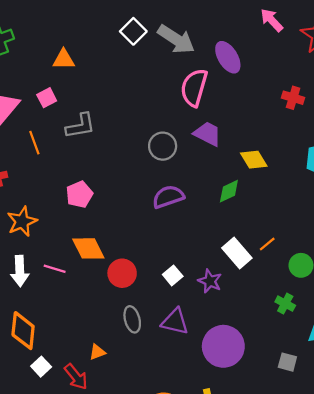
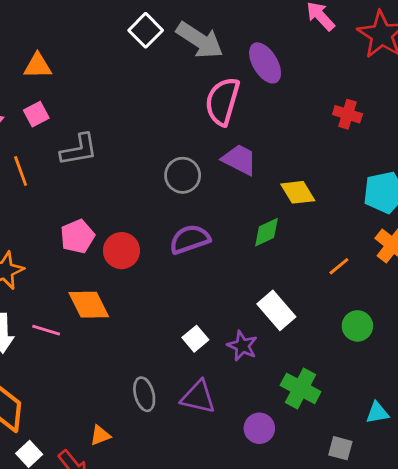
orange triangle: (64, 59) -> (38, 66), moved
orange line: (267, 244) -> (339, 266), moved
red circle: (122, 273) -> (121, 251), moved
green cross: (285, 304) -> (301, 388), moved, size x1.5
purple circle: (223, 346) -> (259, 428), size x0.6

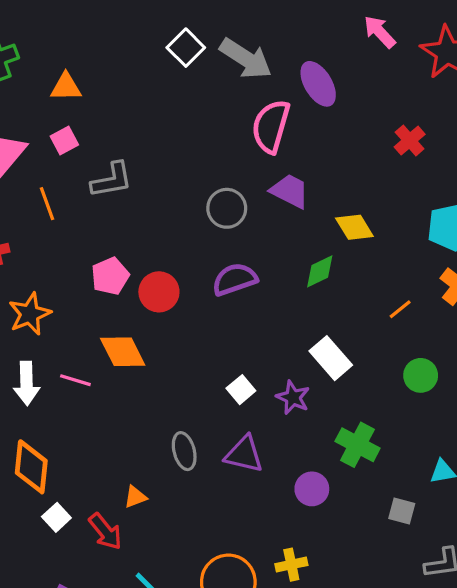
red cross: (347, 114) -> (410, 141), turned 32

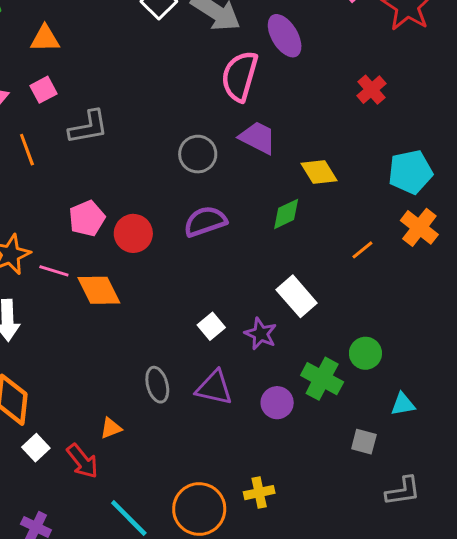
green circle: (421, 375) -> (365, 353), moved
pink line: (75, 380) -> (54, 271), moved
purple circle: (312, 489) -> (277, 403), moved

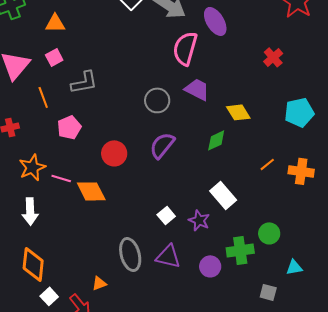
pink pentagon: (87, 218) -> (69, 127), moved
purple semicircle: (205, 221) -> (162, 145), turned -32
orange cross: (419, 227) -> (301, 171), moved, turned -30
green cross: (322, 379) -> (240, 250), turned -36
gray ellipse: (157, 385) -> (130, 254), size x1.4

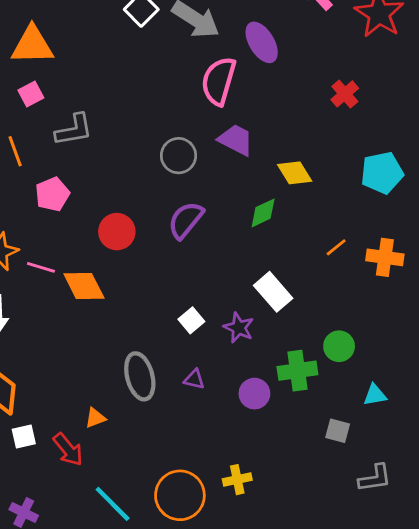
orange triangle: (55, 23) -> (32, 45), size x1.5
purple triangle: (168, 256) -> (194, 379), size x0.6
white square: (49, 296) -> (24, 437), turned 30

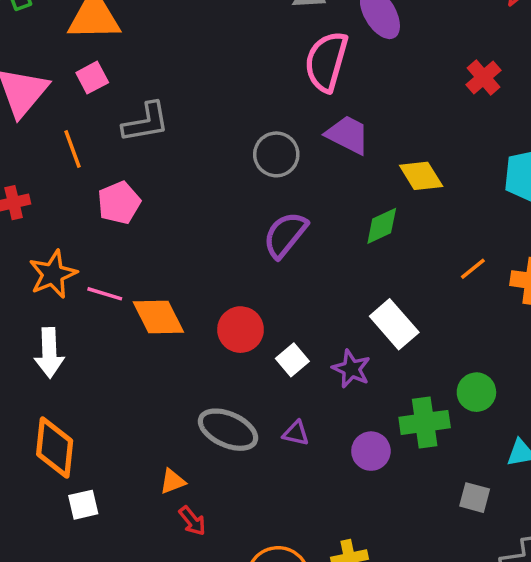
red circle: (117, 232) -> (241, 330), moved
gray ellipse: (140, 376) -> (228, 430), turned -51
red arrow: (68, 449) -> (192, 521), moved, size x0.7

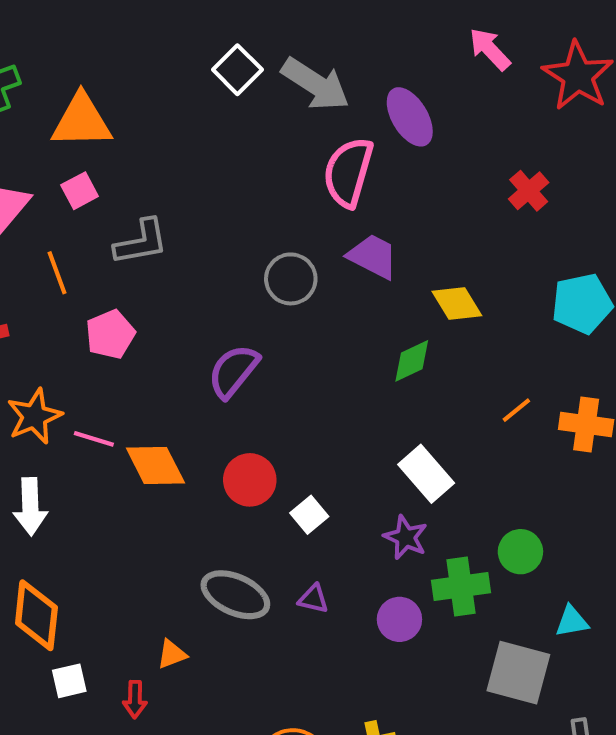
purple semicircle: (285, 235) -> (233, 371), moved
purple star: (351, 369) -> (406, 537), moved
gray square: (475, 498) -> (518, 673), size x1.8
red arrow: (192, 521) -> (135, 699), moved, turned 40

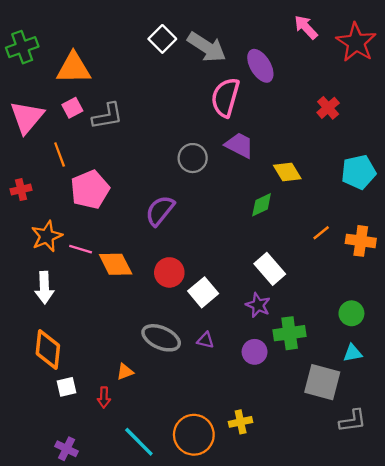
gray L-shape: (141, 242) -> (107, 116), moved
pink pentagon: (110, 334) -> (90, 190), size x1.4
white square: (309, 515) -> (203, 292), size x1.4
green circle: (520, 552) -> (351, 313), moved

